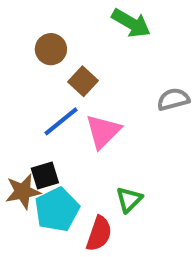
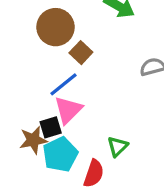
brown circle: (51, 49) -> (56, 27), size x1.5
pink triangle: (103, 131) -> (68, 110), moved

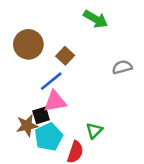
brown circle: (56, 27) -> (28, 44), moved
pink triangle: (68, 110) -> (55, 101), turned 35

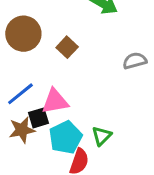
blue line: (51, 81) -> (20, 94), moved
cyan pentagon: (49, 137) -> (66, 137), moved

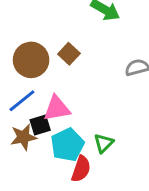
brown circle: (23, 34) -> (31, 60), moved

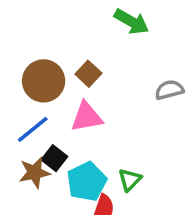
pink triangle: (57, 108) -> (87, 117), moved
black square: (40, 125) -> (54, 158), turned -35

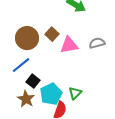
pink triangle: (87, 117) -> (69, 45), moved
brown star: (35, 173) -> (26, 99), moved, turned -30

